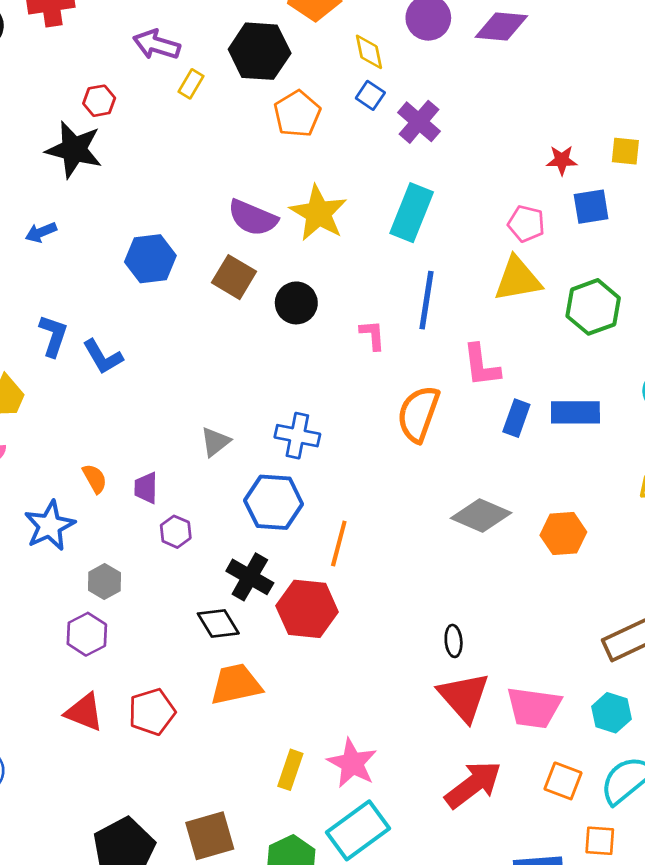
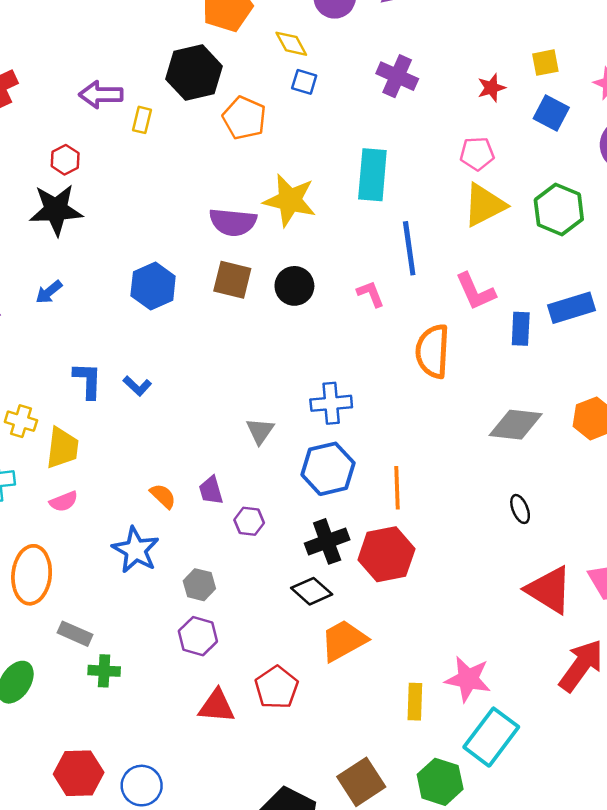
purple cross: (419, 122) -> (397, 76), moved
blue square: (591, 207) -> (551, 113), moved, turned -36
blue L-shape: (103, 357) -> (137, 386), size x0.7
black cross: (250, 577) -> (327, 541), turned -33
black ellipse: (454, 641) -> (520, 509), moved

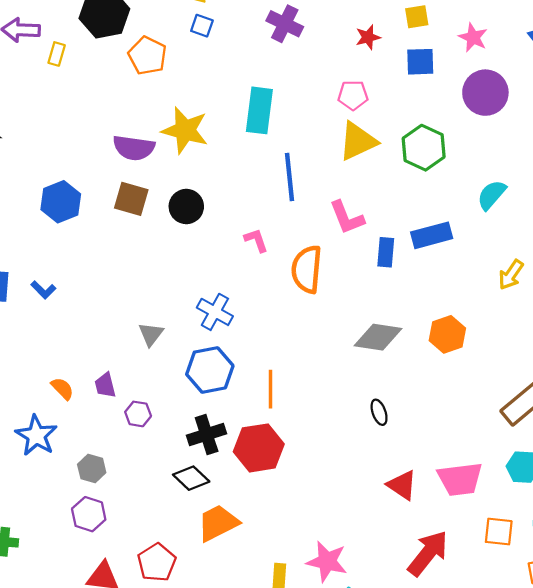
blue square: (551, 113) -> (420, 62), turned -32
pink L-shape: (371, 294) -> (256, 240), moved
blue cross: (331, 403) -> (215, 312), turned 32
red triangle: (549, 590) -> (402, 485), size x0.7

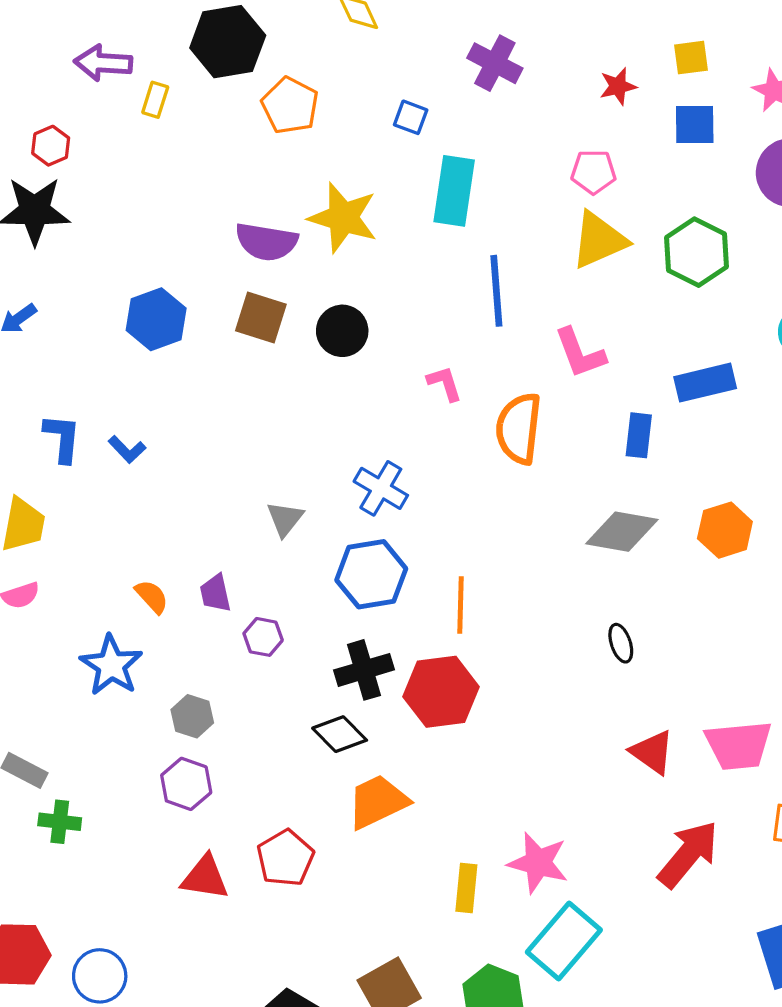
blue square: (202, 26) -> (411, 117), moved
blue rectangle: (386, 252) -> (639, 435), moved

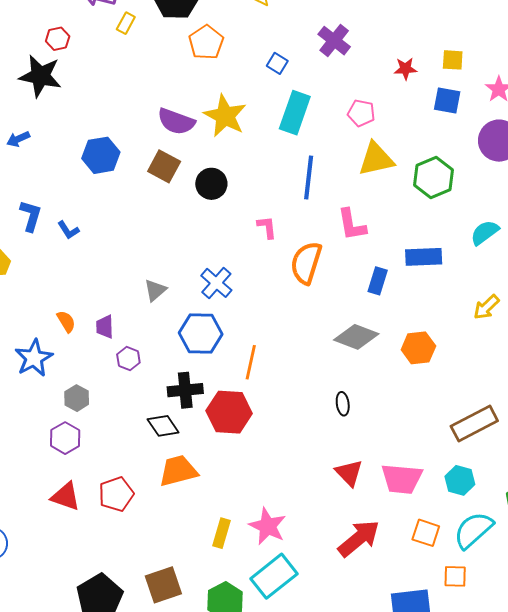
pink pentagon: (594, 172) -> (361, 113), moved

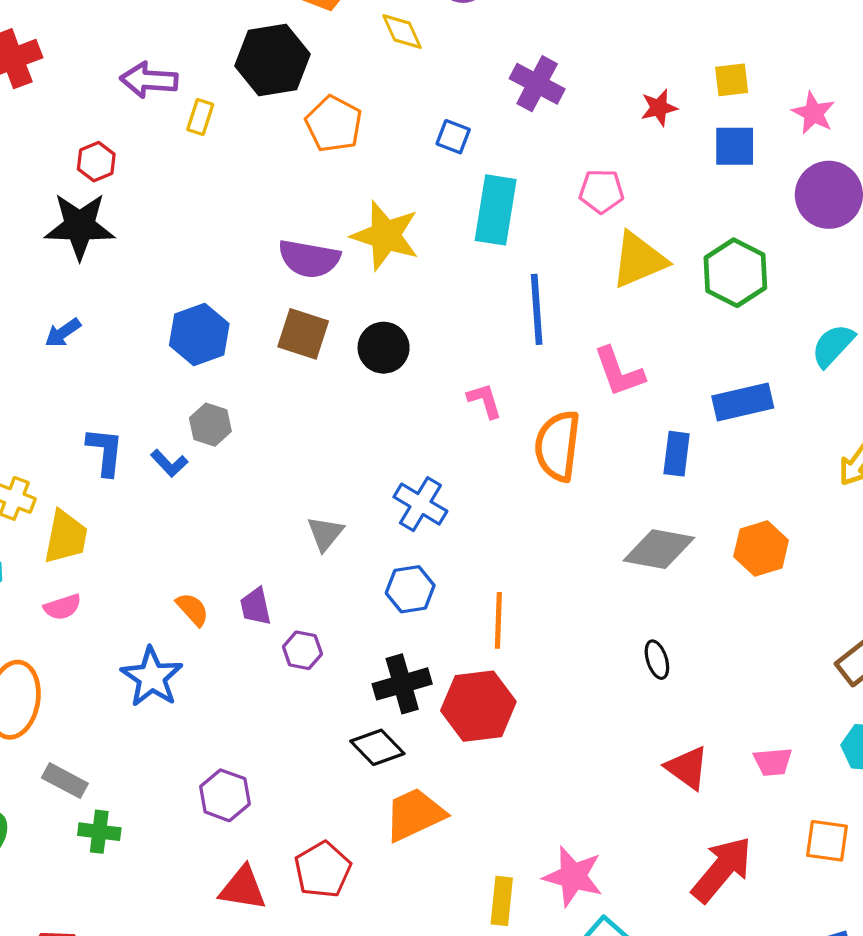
blue hexagon: (201, 333) -> (410, 589), size x0.7
gray hexagon: (77, 398) -> (210, 425), moved
pink trapezoid: (402, 479) -> (773, 762), size x0.6

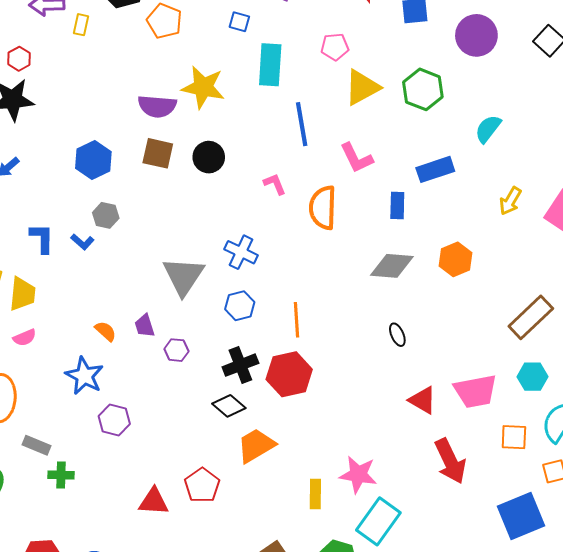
gray triangle: (325, 533) -> (184, 276), size x1.8
pink trapezoid: (773, 762) -> (476, 391), size x1.8
purple hexagon: (225, 795) -> (114, 420), moved
red arrow: (722, 869) -> (450, 461), turned 120

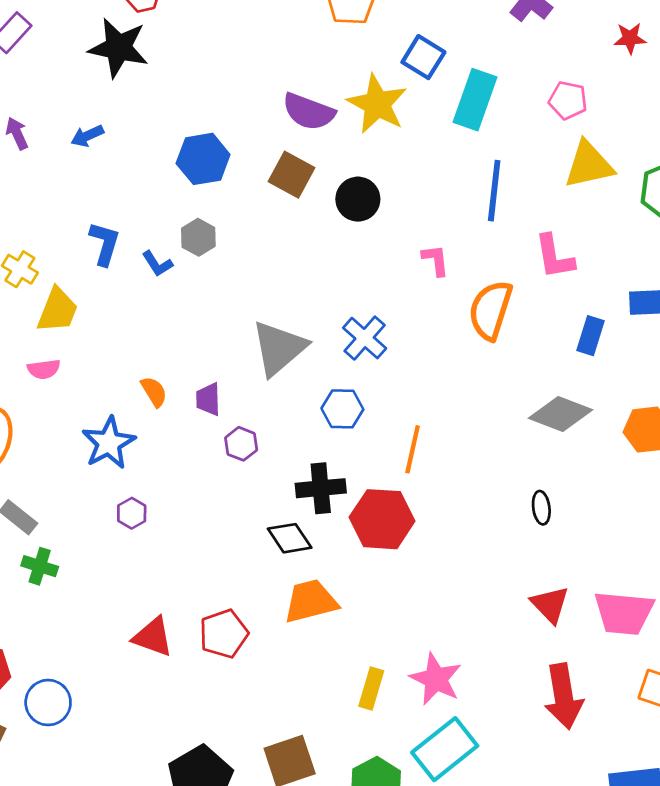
blue square: (239, 22) -> (423, 57), moved, size x1.4
purple hexagon: (114, 420) -> (132, 513), size x0.7

